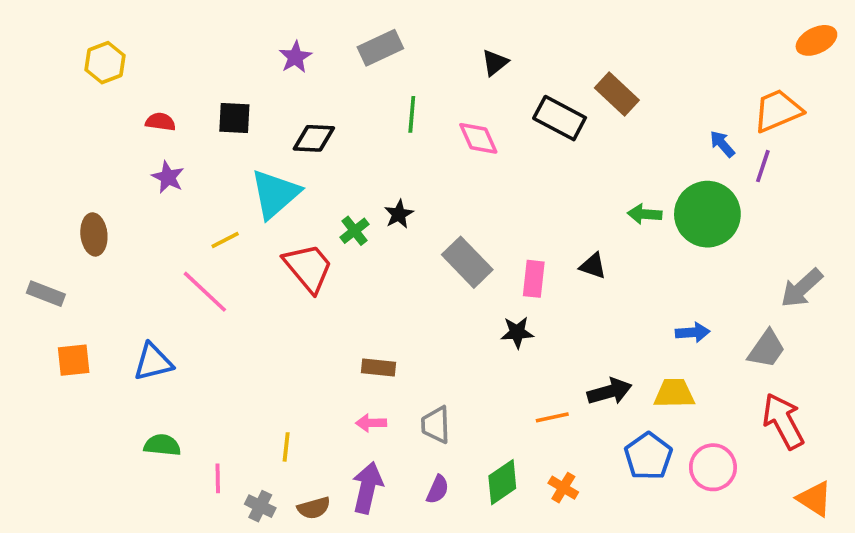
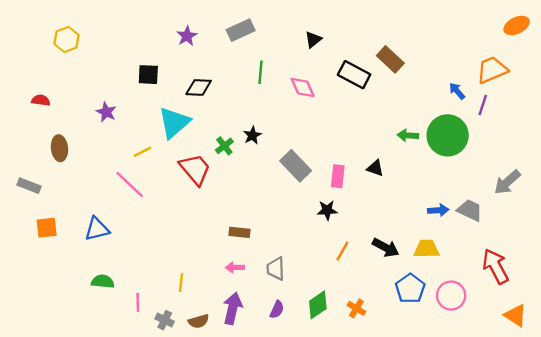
red semicircle: (160, 122) -> (41, 100), moved
gray trapezoid: (767, 349) -> (470, 210), moved, turned -100
black arrow: (609, 392) -> (386, 248), turned 44
orange line: (552, 417) -> (342, 251), moved, turned -48

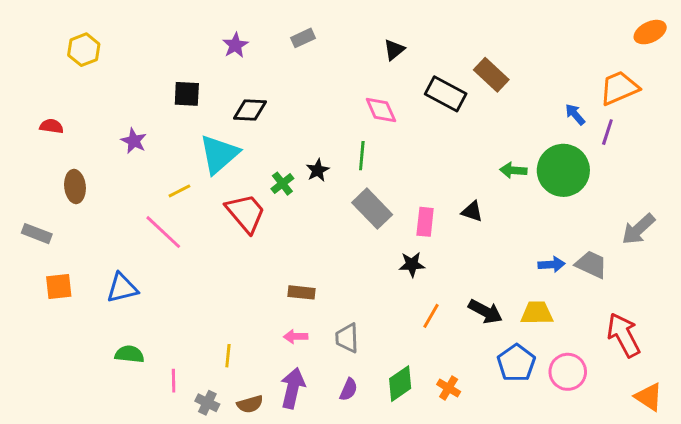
gray rectangle: (241, 30) -> (303, 38), size x0.7
green line: (261, 72) -> (362, 156), moved

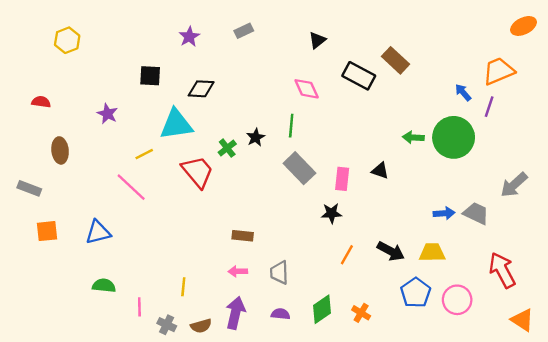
cyan triangle: (219, 154) -> (176, 124), turned 33
purple semicircle: (349, 389) -> (281, 314), turned -108

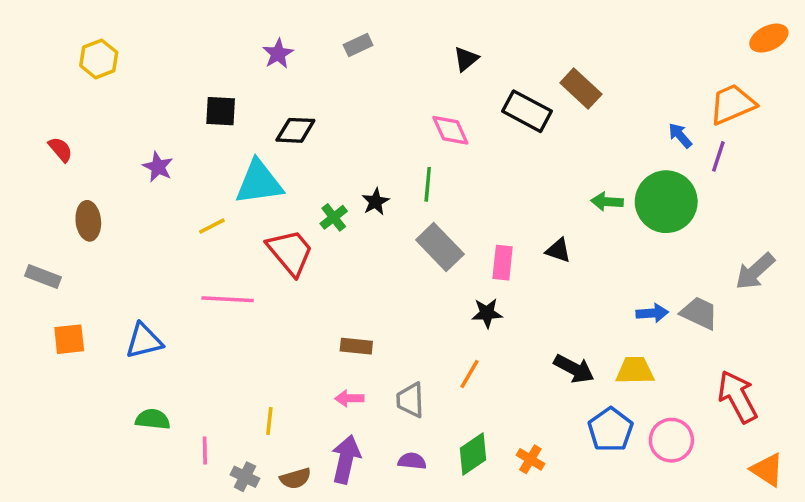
red semicircle: (41, 102) -> (60, 149), turned 42
pink line: (131, 187) -> (228, 299), moved, turned -40
orange line: (347, 255) -> (469, 374), moved

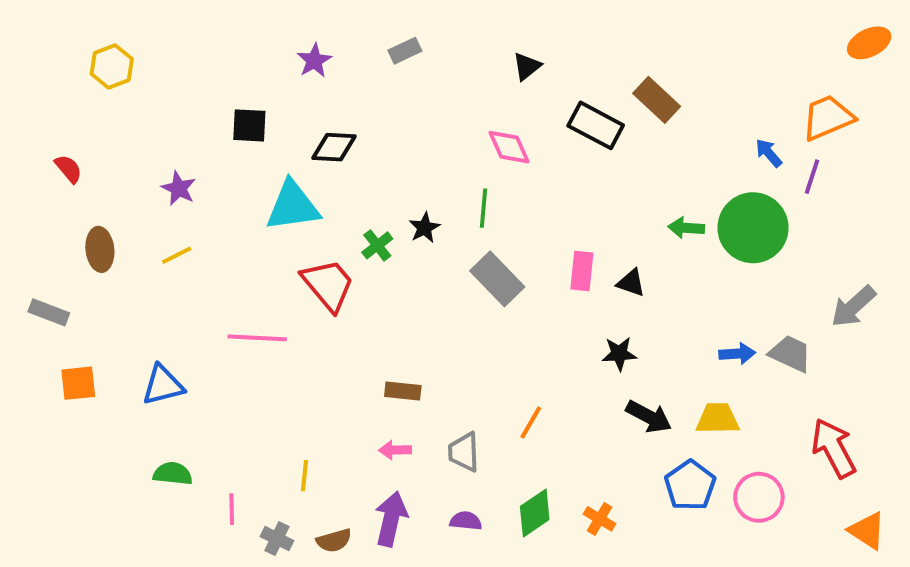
yellow line: (212, 226) -> (177, 255), moved
pink rectangle: (503, 263) -> (582, 271), moved
black star: (487, 313) -> (619, 354), moved

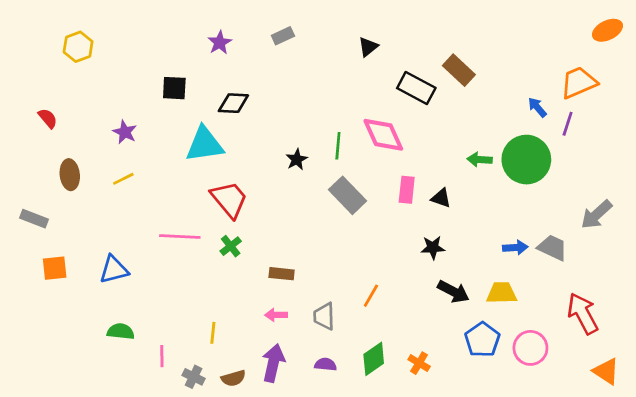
pink diamond: (509, 147) -> (383, 135), moved, size x1.4
green cross: (377, 245) -> (231, 246), moved

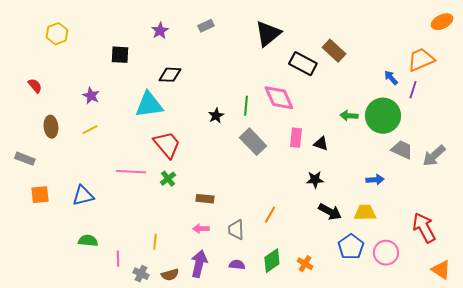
black triangle: (368, 47) -> (268, 34), size x1.8
black square: (174, 88) -> (120, 55), moved
gray trapezoid: (552, 248) -> (402, 150), moved

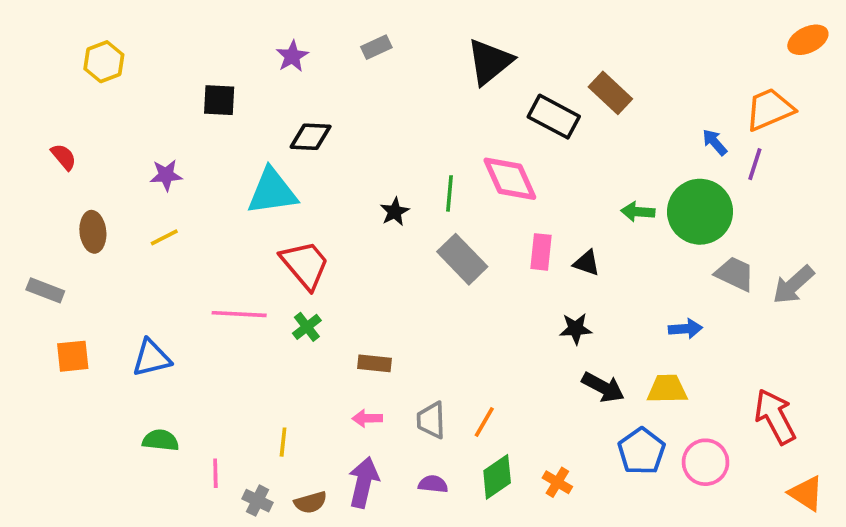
purple star: (91, 96) -> (166, 175), turned -30
orange line: (270, 215) -> (484, 422), moved

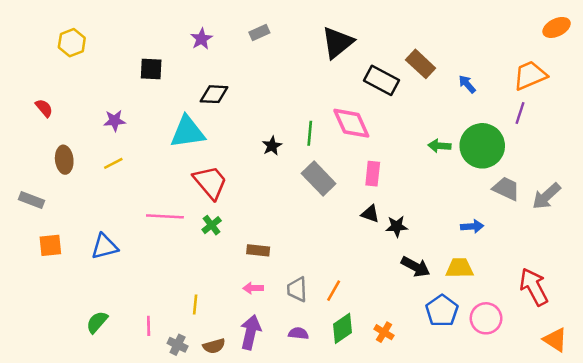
blue arrow: (715, 142) -> (467, 84), moved
black triangle: (587, 263) -> (370, 214), moved
green semicircle: (161, 440) -> (97, 322), moved, turned -55

